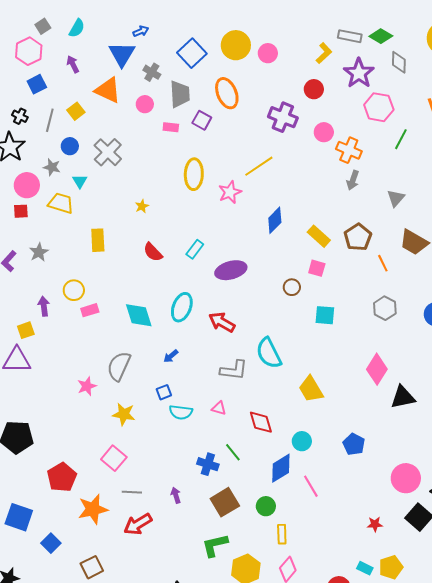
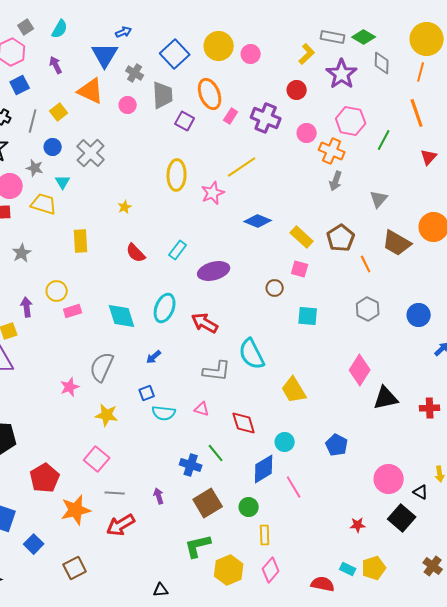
pink hexagon: (379, 107) -> (351, 121), moved
pink rectangle: (171, 127) -> (231, 116), moved, turned -63
blue diamond: (275, 220) -> (258, 221), turned 68

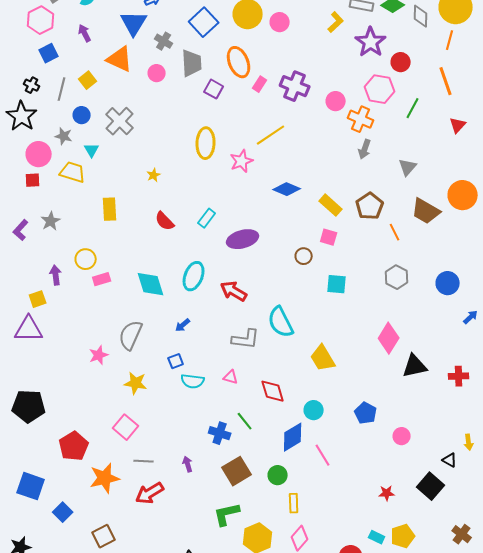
gray diamond: (382, 63) -> (421, 16), moved
red circle: (297, 90) -> (401, 62), moved
pink circle: (389, 479) -> (402, 436), moved, size x0.6

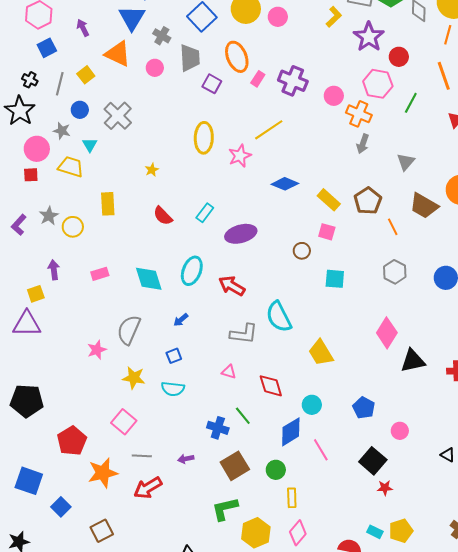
yellow circle: (86, 259) -> (73, 227), moved
cyan semicircle: (193, 381) -> (173, 389), moved
purple arrow: (188, 464) -> (186, 459), turned -84
black square: (431, 486) -> (373, 461), moved

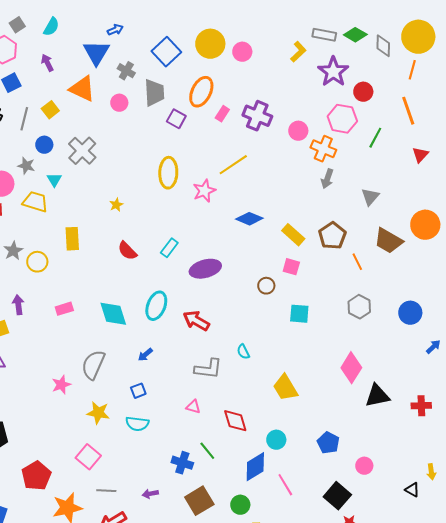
orange ellipse: (237, 57) -> (201, 92), turned 48
cyan semicircle: (279, 317) -> (243, 352), size x0.5

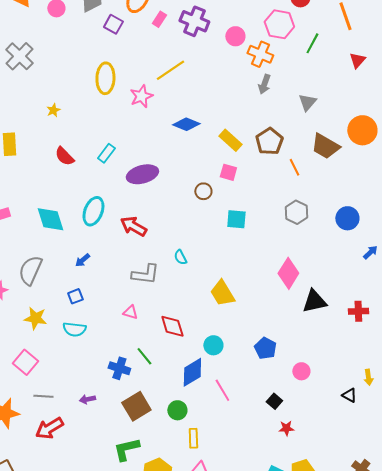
black square: (337, 496) -> (274, 401), size x0.6

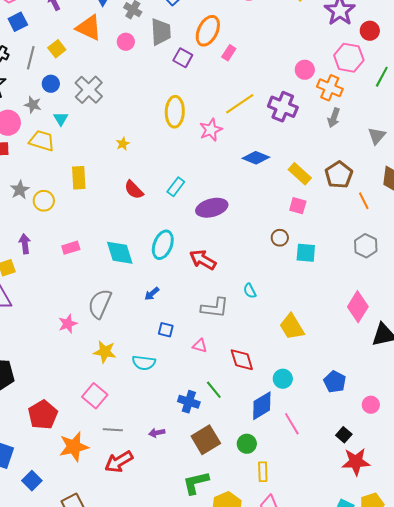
purple cross: (194, 21) -> (283, 107), moved
brown circle: (203, 191) -> (280, 238), moved
blue square: (75, 296) -> (166, 330), moved, turned 35
red star: (286, 428) -> (356, 462), size x1.8

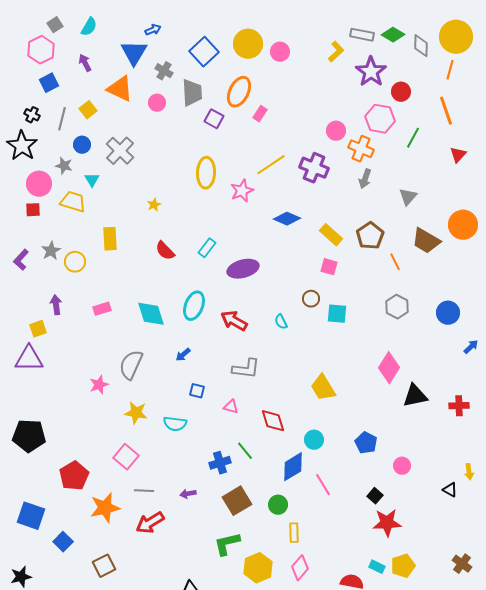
cyan semicircle: (250, 291) -> (281, 322), moved
blue cross: (189, 402) -> (220, 463), turned -35

